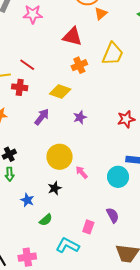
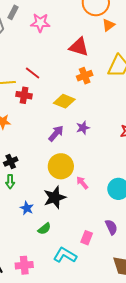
purple arrow: (42, 117) -> (56, 133), moved
black star: (55, 188) -> (55, 197), size x1.6

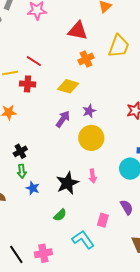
yellow circle: (61, 166) -> (91, 138), moved
pink arrow: (82, 183) -> (93, 176), moved, turned -144
blue star: (27, 208) -> (33, 188), moved
cyan L-shape: (65, 255) -> (83, 240), turned 30

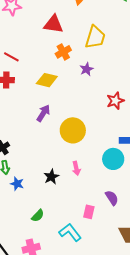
purple star: (89, 111) -> (87, 69), moved
black star: (67, 183) -> (51, 177), size x0.7
green semicircle: (60, 215) -> (38, 216), moved

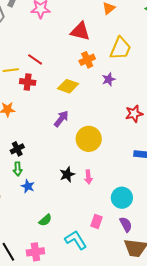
cyan circle: (113, 159) -> (122, 198), moved
black star: (51, 177) -> (67, 174), moved
purple semicircle: (112, 198) -> (126, 224), moved

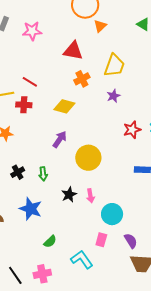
purple star: (109, 79) -> (113, 96), moved
green arrow: (18, 169) -> (43, 174), moved
blue star: (28, 186) -> (31, 209), size x1.6
cyan circle: (122, 198) -> (112, 214), moved

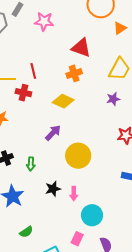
orange triangle: (100, 26) -> (120, 28), moved
orange cross: (82, 79) -> (74, 73), moved
red line: (30, 82) -> (33, 71), turned 35

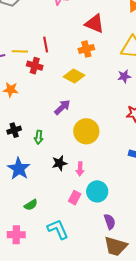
pink rectangle: (77, 239) -> (75, 198), moved

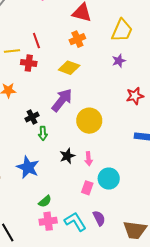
purple arrow: (62, 107) -> (62, 100), size x1.4
black cross: (14, 130) -> (32, 117), moved
purple semicircle: (110, 222) -> (99, 218), moved
pink cross: (16, 235) -> (48, 221), moved

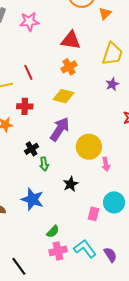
red cross: (29, 63) -> (25, 106), moved
pink arrow: (89, 159) -> (106, 164), moved
purple semicircle: (99, 218) -> (110, 255), moved

